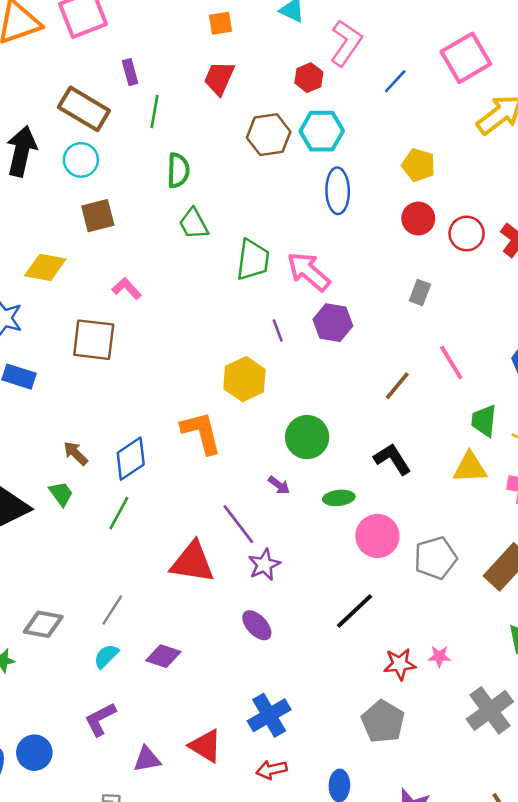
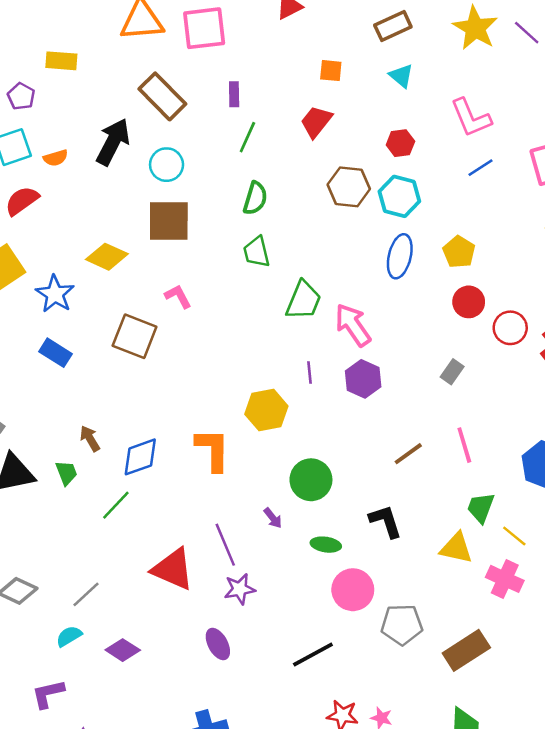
pink L-shape: (346, 43) -> (471, 118), moved, turned 108
brown rectangle: (84, 109) -> (162, 96), moved
yellow pentagon: (419, 165) -> (459, 252), moved
brown square: (98, 216) -> (169, 221), size x1.4

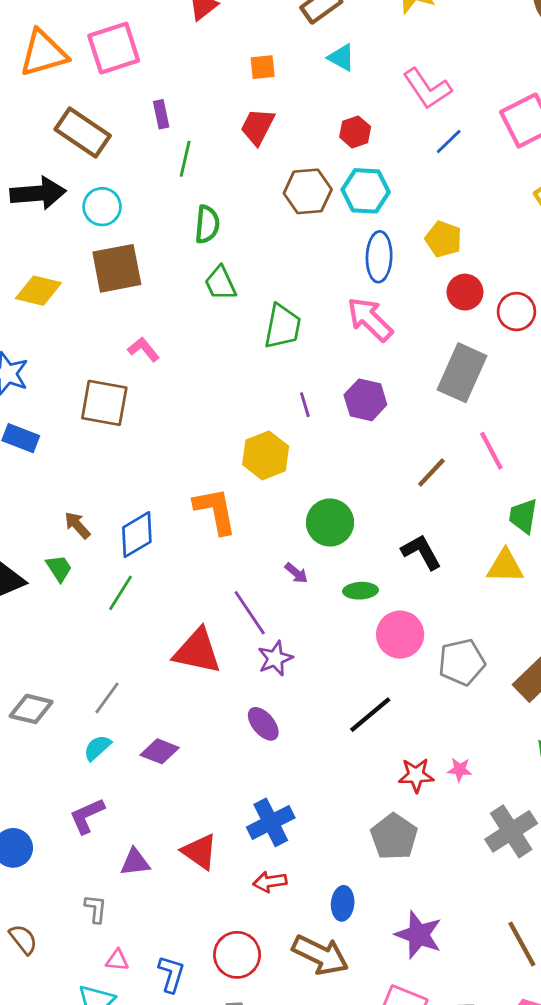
black arrow: (113, 142) -> (38, 193), turned 69
yellow diamond: (107, 257) -> (38, 291), moved
pink arrow: (353, 325) -> (370, 319), moved
gray rectangle: (452, 372) -> (462, 373), size x2.0

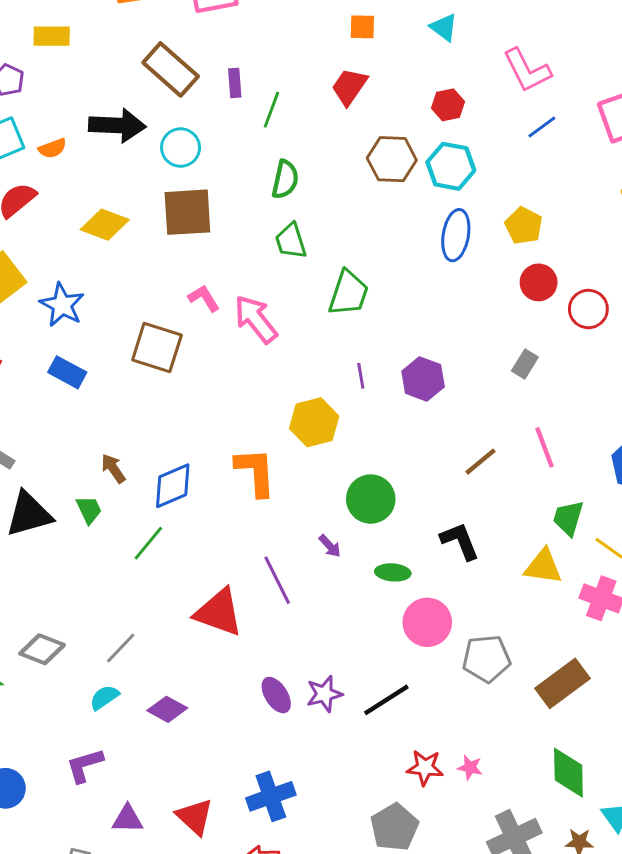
purple rectangle: (161, 114) -> (235, 83), moved
pink arrow: (370, 319) -> (256, 319), moved
gray rectangle: (462, 373) -> (525, 364), size x0.5
purple star: (275, 658) -> (324, 694), moved

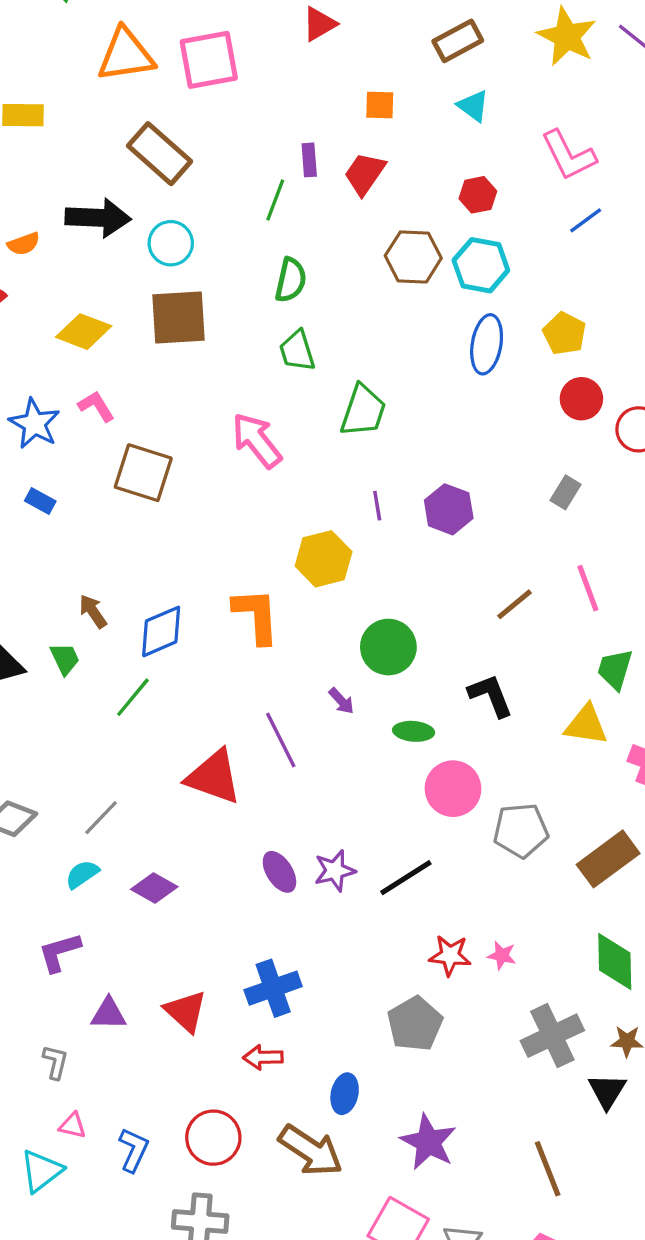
purple rectangle: (235, 83) -> (309, 160), moved
pink L-shape: (204, 298) -> (96, 406), moved
blue rectangle: (67, 372) -> (40, 501), size x0.7

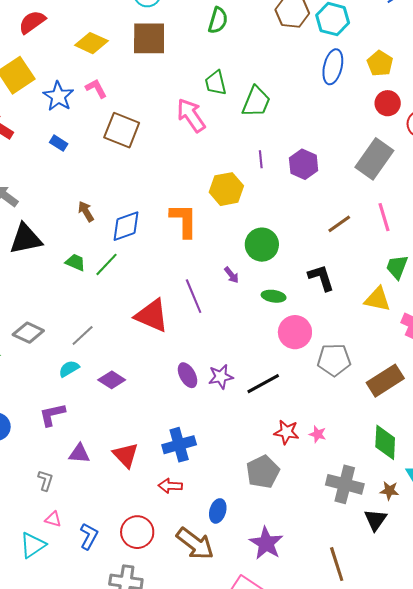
green trapezoid: (297, 351) -> (216, 83), moved
gray rectangle: (566, 492) -> (374, 159), size x2.0
green trapezoid: (65, 659) -> (75, 262), moved, turned -45
gray cross: (552, 1036) -> (345, 484), turned 36

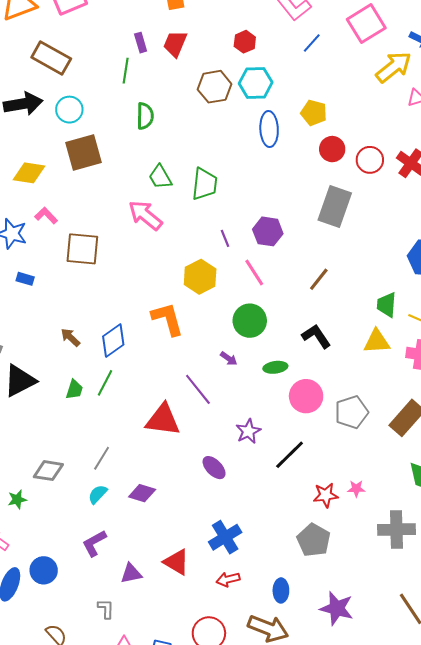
pink line: (384, 217) -> (254, 273), moved
green trapezoid: (75, 262) -> (74, 390), turned 100
purple star: (221, 377) -> (248, 431), moved

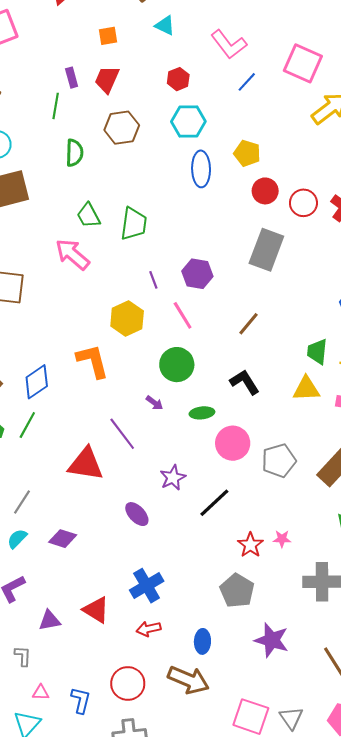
pink square: (366, 24) -> (303, 63), turned -36
brown hexagon: (215, 87) -> (122, 128), moved
red star: (326, 495) -> (250, 545), turned -30
purple star: (337, 608) -> (272, 640), moved

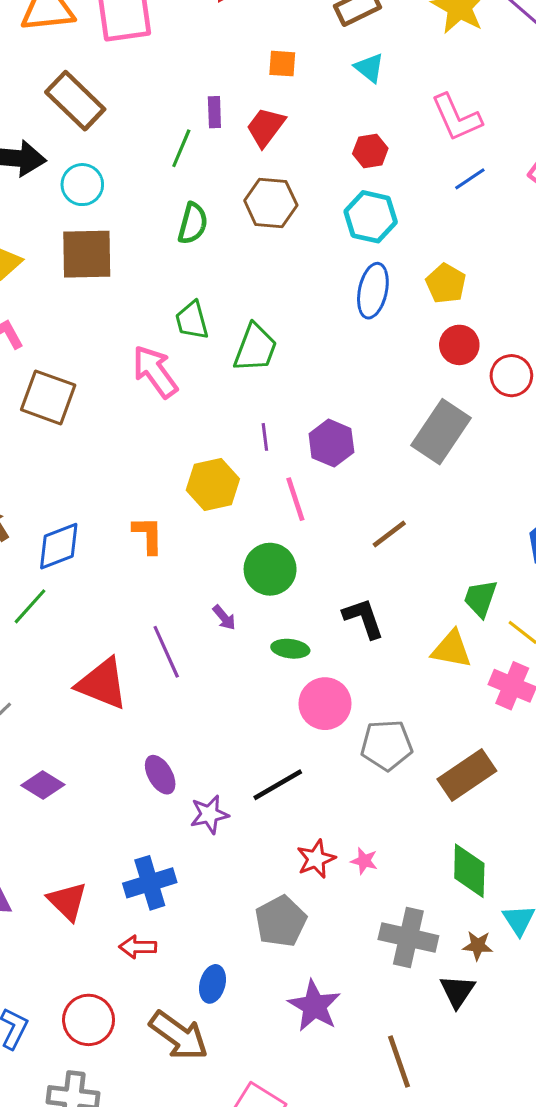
orange L-shape: (93, 361) -> (148, 535), size x0.7
purple star: (173, 478) -> (209, 814), moved

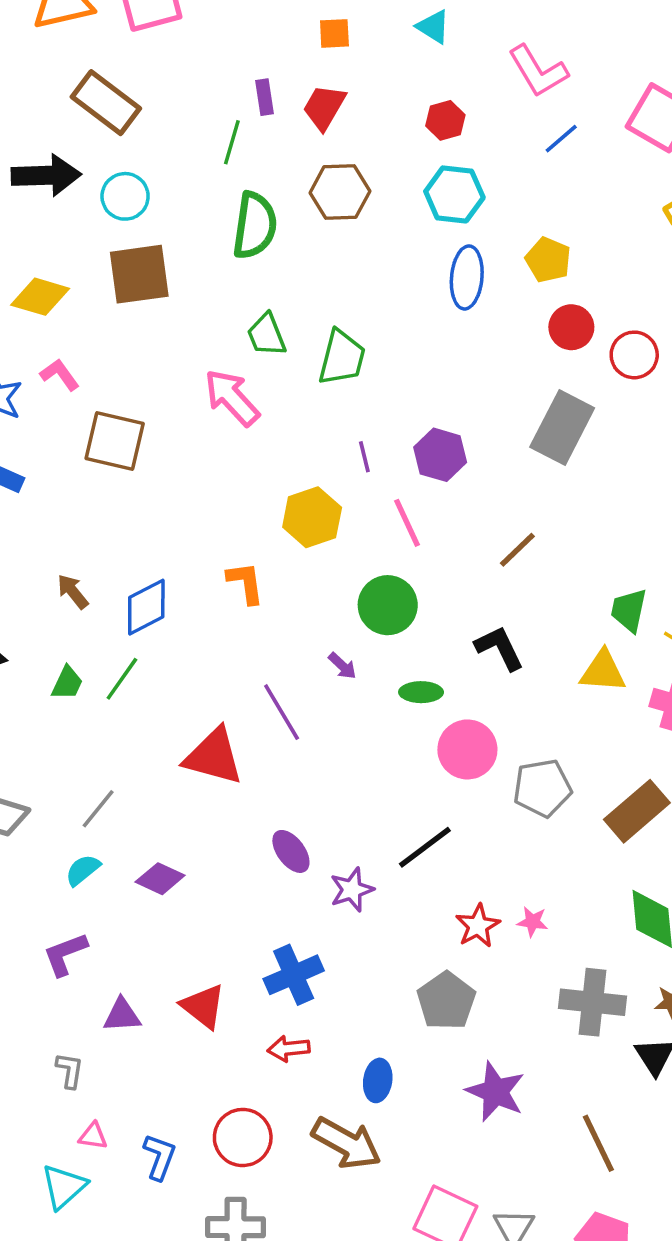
green semicircle: (193, 223) -> (255, 225), size x1.4

